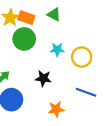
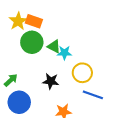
green triangle: (54, 14) -> (54, 46), moved
yellow circle: (82, 57) -> (82, 73), moved

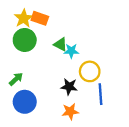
green circle: (32, 42) -> (25, 40), moved
black star: (51, 81) -> (69, 87), moved
blue line: (93, 95) -> (101, 94), turned 66

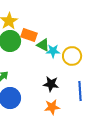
orange rectangle: (40, 18) -> (29, 35), moved
yellow circle: (90, 71) -> (72, 56), moved

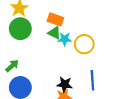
orange rectangle: (29, 35) -> (55, 19), moved
black star: (51, 84) -> (65, 84), moved

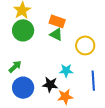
cyan star: (65, 39) -> (66, 71), moved
black star: (65, 84) -> (50, 85), moved

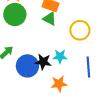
black star: (50, 85) -> (43, 62), moved
blue circle: (23, 88) -> (27, 66), moved

